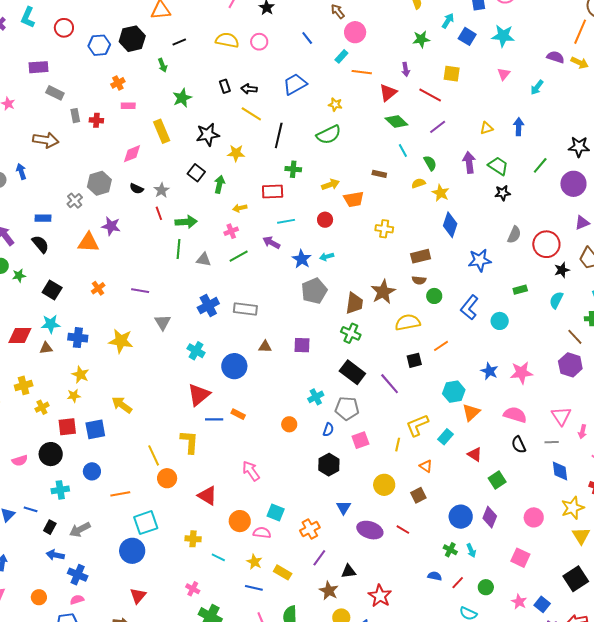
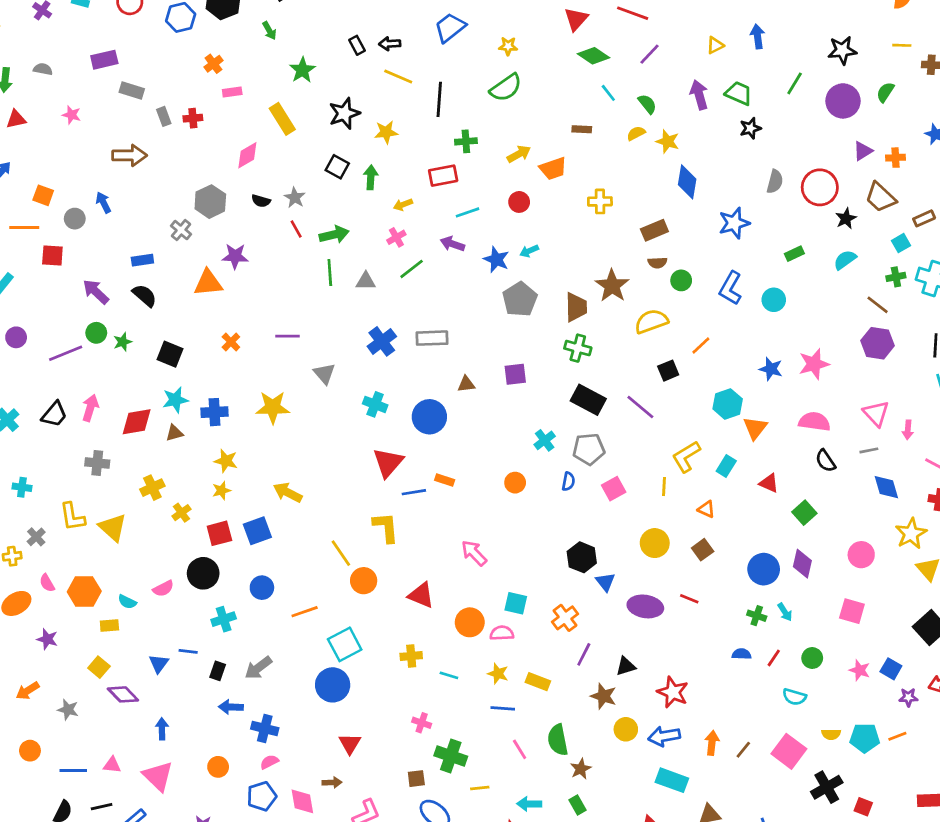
cyan semicircle: (556, 300) -> (845, 260), turned 36
black hexagon: (329, 465) -> (582, 557), moved

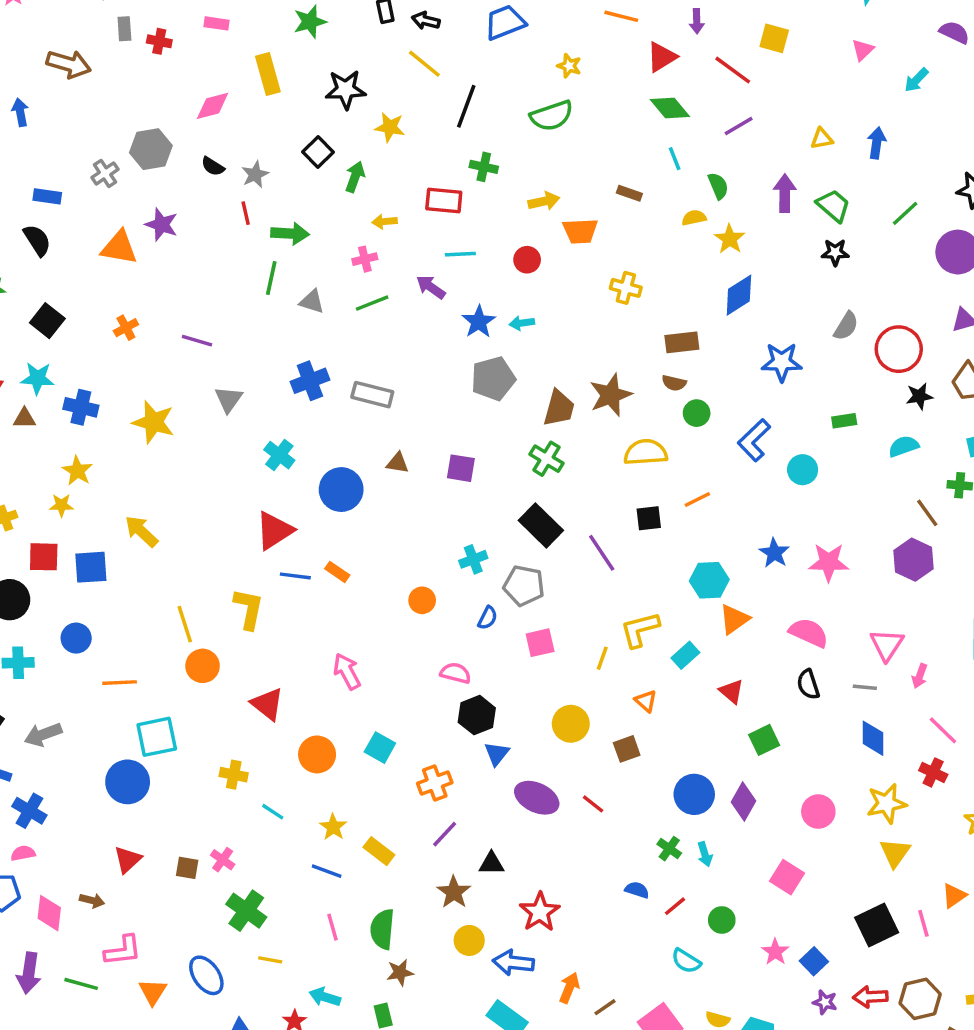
blue diamond: (687, 182) -> (739, 295), turned 32
pink semicircle: (502, 633) -> (456, 673), moved
brown square: (416, 779) -> (187, 868), moved

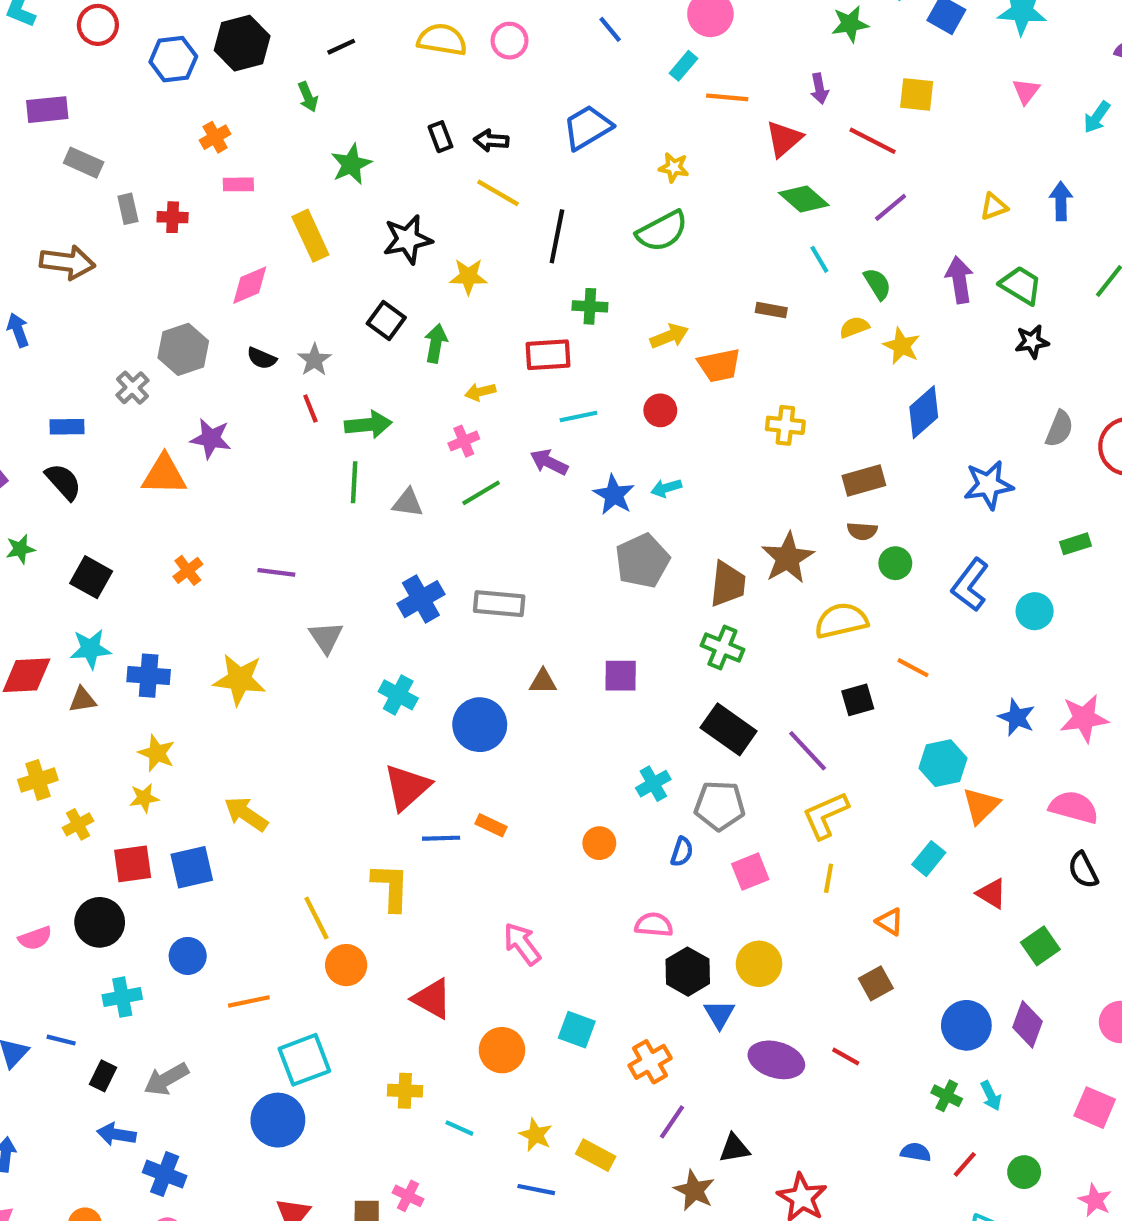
orange line: (697, 500) -> (913, 668), turned 64
yellow L-shape: (640, 630) -> (825, 815), moved
yellow circle: (571, 724) -> (759, 964), moved

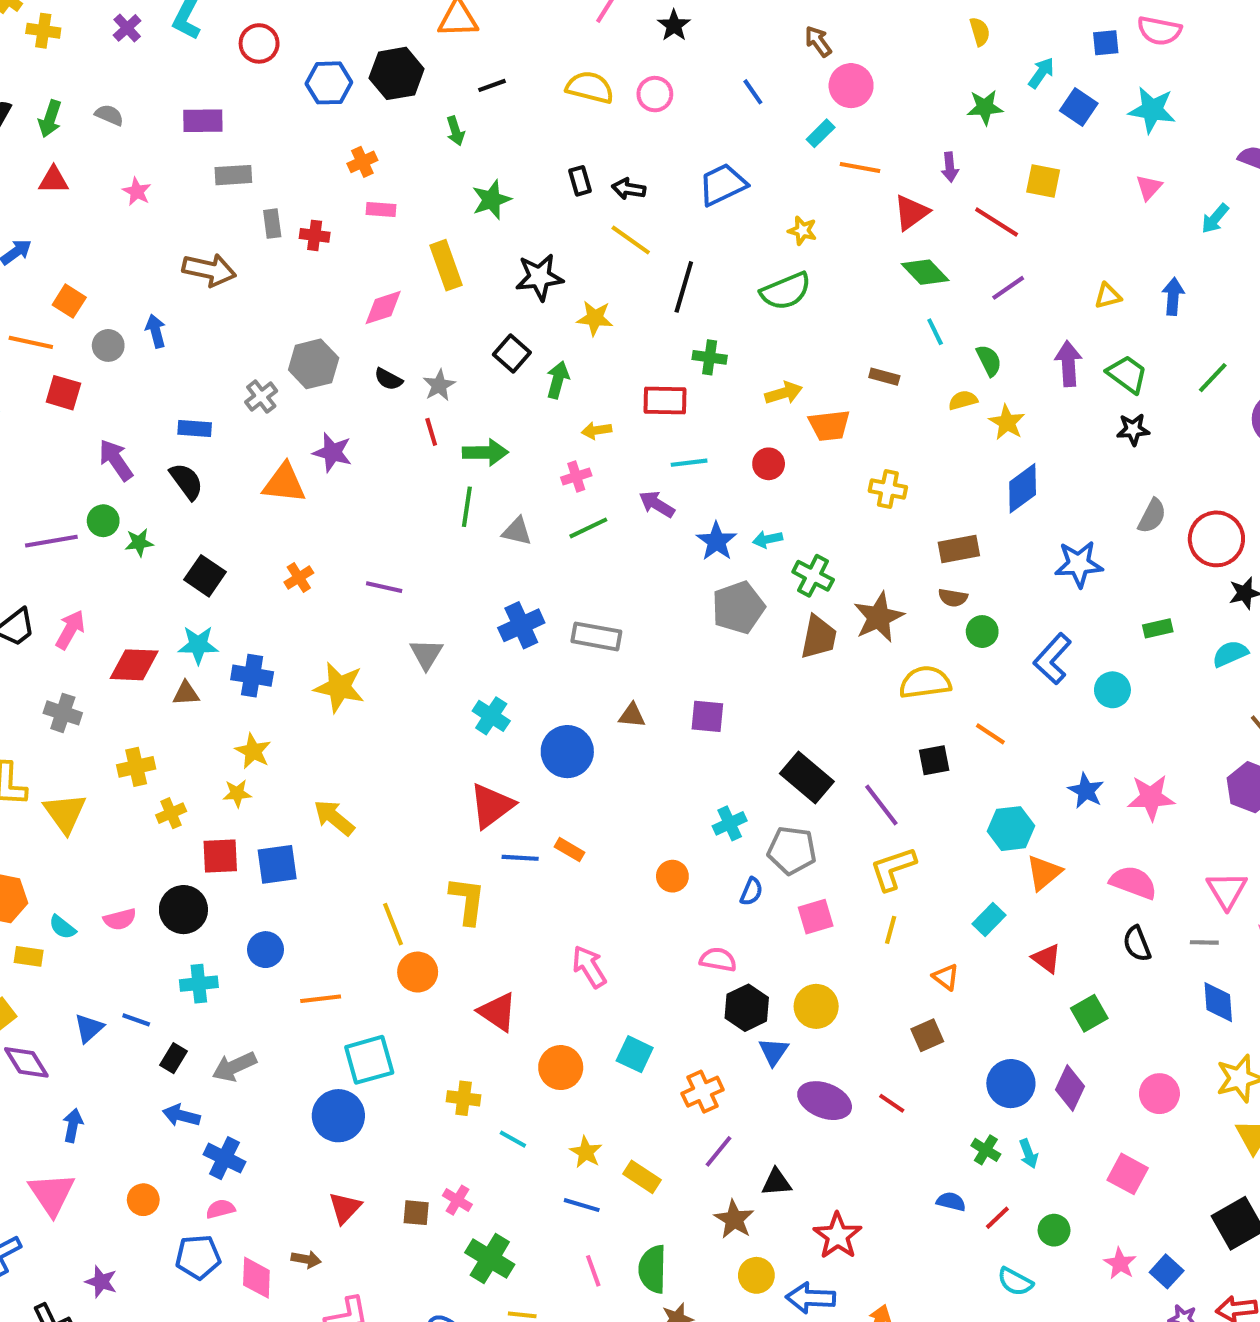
gray rectangle: (84, 163) -> (233, 175), turned -33
green cross: (722, 647) -> (813, 576), moved

